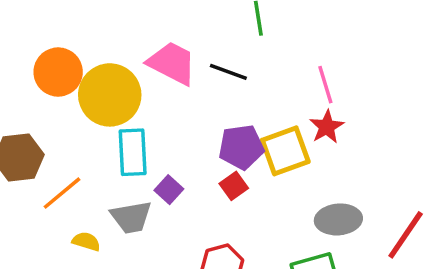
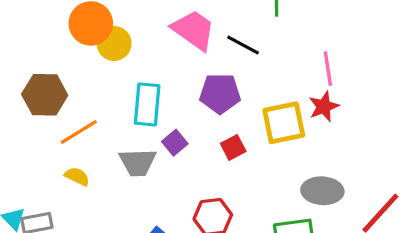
yellow circle: (110, 95) -> (114, 43), moved, size x0.6
purple pentagon: (241, 147) -> (220, 93), moved
yellow semicircle: (86, 241) -> (77, 176), moved

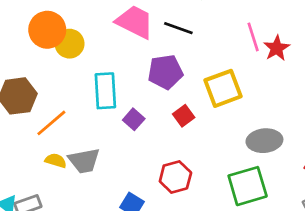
red star: (324, 106) -> (277, 48), moved
gray trapezoid: (138, 162) -> (84, 161), moved

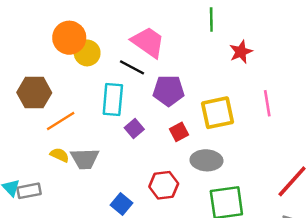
black line: (178, 28) -> (132, 67), moved
pink line: (253, 37) -> (267, 103), moved
red star: (277, 48) -> (241, 52), moved
gray ellipse: (264, 141) -> (206, 160), moved

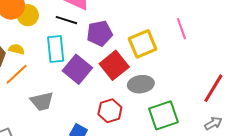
purple square: (134, 129) -> (77, 69), size x1.8
red square: (179, 132) -> (114, 65), size x1.8
yellow semicircle: (60, 155) -> (17, 49), moved

